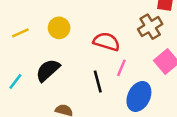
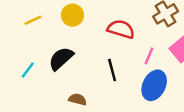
pink line: (121, 68) -> (149, 56), moved

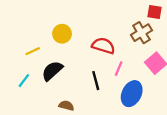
yellow line: (33, 20) -> (33, 51), moved
pink line: (149, 56) -> (119, 69), moved

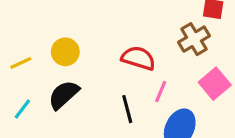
yellow circle: (62, 34) -> (65, 52), moved
yellow line: (33, 51) -> (21, 63), moved

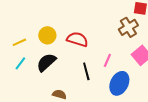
red semicircle: (138, 58) -> (77, 39), moved
cyan line: (22, 109) -> (20, 63), moved

